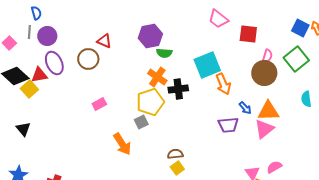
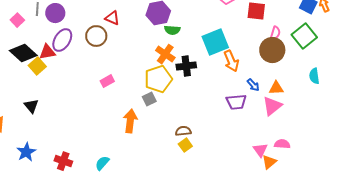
purple ellipse: (54, 63) -> (62, 40), turned 55
orange triangle: (268, 111) -> (276, 88), size x0.7
orange arrow: (122, 144) -> (130, 121), turned -140
pink semicircle: (274, 167) -> (282, 144), turned 35

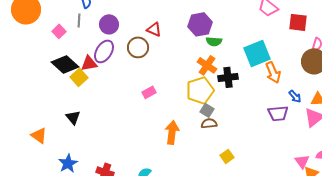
purple circle: (55, 13) -> (109, 24), moved
gray square: (149, 99) -> (207, 110), moved, turned -32
brown semicircle: (183, 131) -> (209, 123), moved

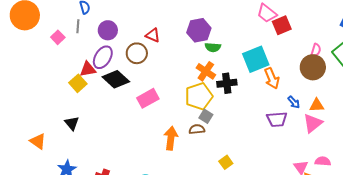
red square: (298, 22) -> (282, 25), moved, turned -30
black diamond: (65, 64) -> (116, 79), moved
pink rectangle: (149, 92) -> (148, 98), size x1.5
brown semicircle: (209, 123) -> (197, 129), moved

